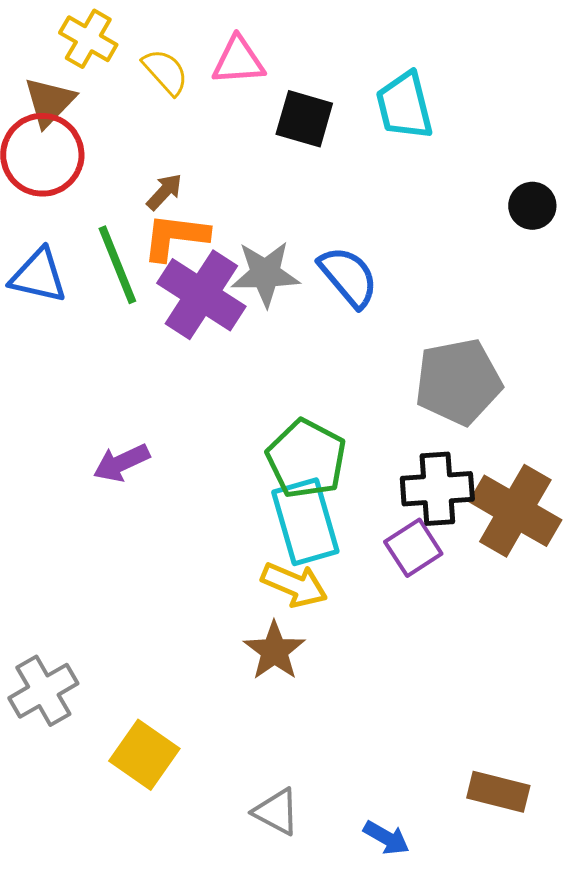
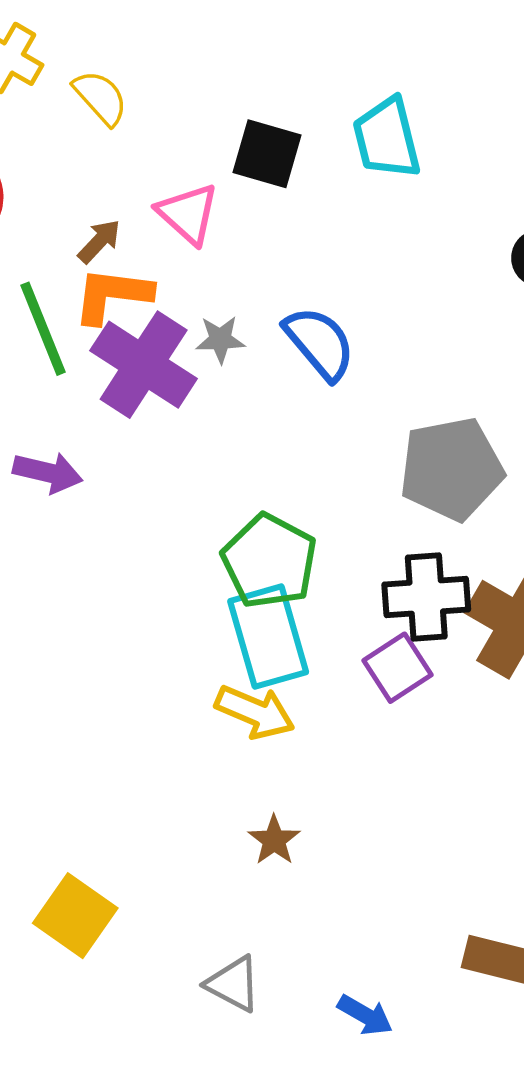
pink triangle: (238, 61) -> (188, 214), moved, turned 46
gray star: (265, 274) -> (220, 339), size x0.6
purple arrow: (121, 463) -> (48, 472), moved, turned -142
brown star: (274, 651) -> (274, 840), moved, size x0.7

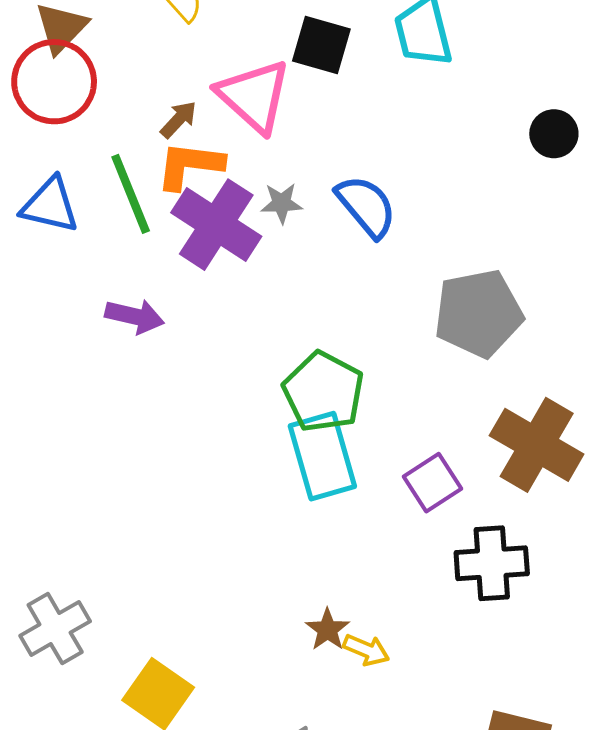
pink triangle: (188, 214) -> (254, 96), size x1.4
black cross: (426, 597) -> (492, 563), moved
yellow arrow: (255, 712) -> (366, 650), moved, size x0.7

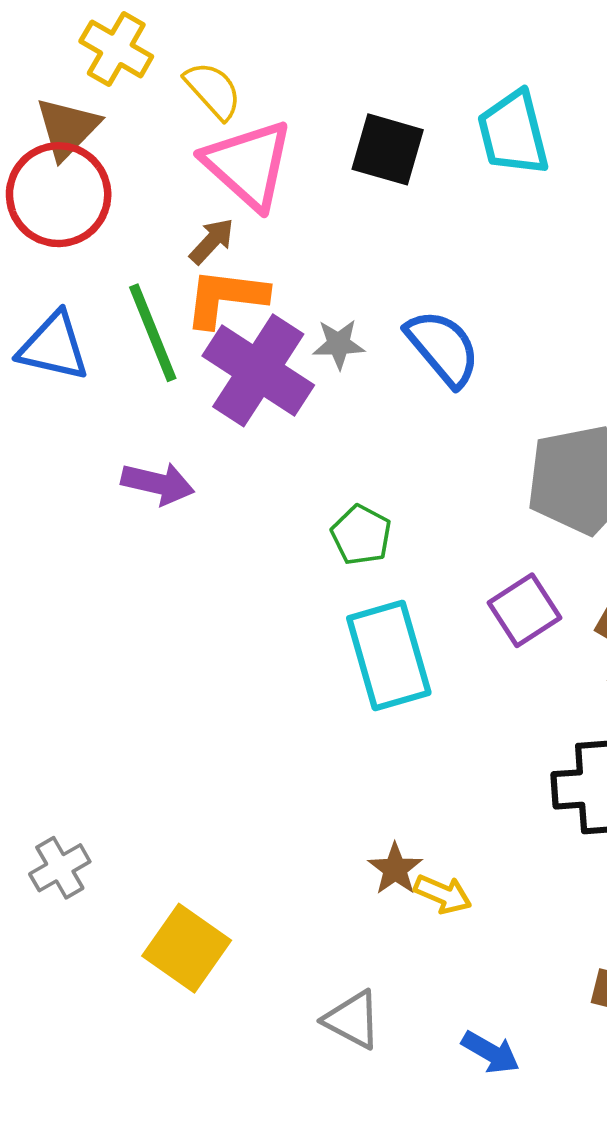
pink triangle: (254, 96) -> (248, 165), moved
green pentagon: (323, 392) -> (361, 535), moved, size x0.6
purple square: (433, 483) -> (524, 610), moved
gray cross: (55, 628) -> (60, 868), size x0.7

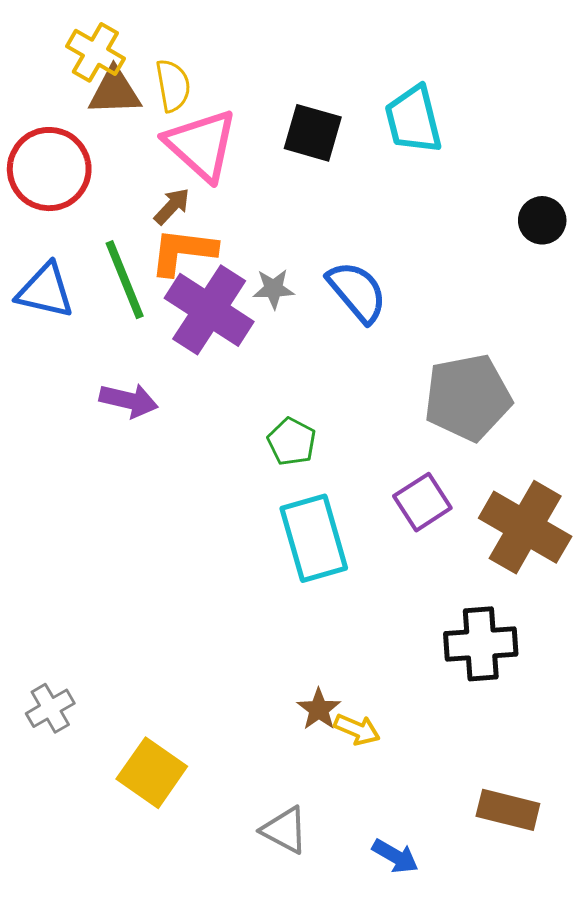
yellow semicircle: (213, 90) -> (173, 86), turned 32
brown triangle: (67, 128) -> (115, 92), moved, turned 44

